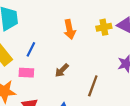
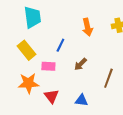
blue line: (31, 49) -> (60, 45), moved

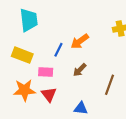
orange arrow: (87, 27) -> (80, 41), moved, turned 66
yellow rectangle: (26, 50) -> (22, 55), turned -30
red triangle: (51, 96) -> (49, 94), moved

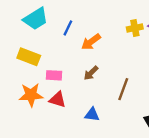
cyan trapezoid: (29, 20) -> (36, 19), turned 65
blue line: (58, 50) -> (68, 28), moved
red triangle: (49, 94) -> (58, 100), turned -35

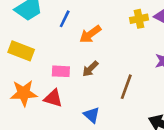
pink rectangle: (54, 75) -> (61, 71), moved
blue triangle: (92, 115) -> (92, 115), turned 35

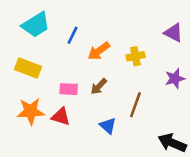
yellow cross: (139, 19) -> (135, 56), moved
blue triangle: (92, 115) -> (108, 126), moved

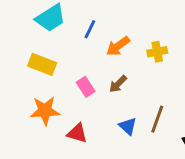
pink rectangle: (69, 89) -> (86, 87), turned 54
brown line: (135, 105) -> (157, 119), moved
red triangle: (61, 117) -> (77, 133), moved

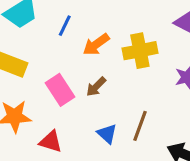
yellow cross: (157, 52) -> (140, 51), size x1.5
pink rectangle: (86, 87) -> (60, 90), size x1.4

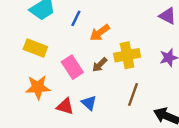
yellow cross: (140, 51) -> (127, 55), moved
blue triangle: (107, 134) -> (89, 103), moved

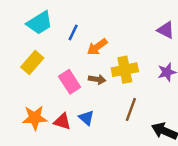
yellow rectangle: (35, 48) -> (32, 63), turned -70
brown arrow: (100, 65) -> (97, 79), turned -126
orange star: (38, 87) -> (35, 118), moved

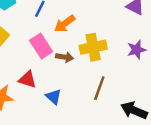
pink rectangle: (70, 82) -> (41, 46), moved
red triangle: (62, 121) -> (27, 79), moved

